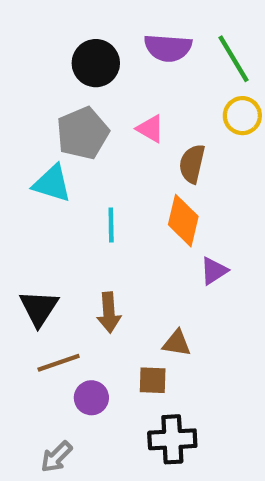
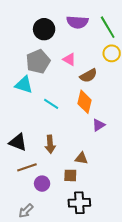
brown semicircle: (192, 164) -> (88, 76), turned -132
cyan line: (111, 225) -> (51, 104), turned -56
black triangle: (39, 308) -> (18, 142), turned -42

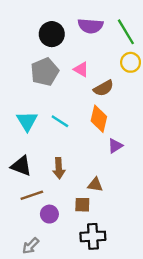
cyan triangle: (24, 85) -> (27, 121), moved, turned 42

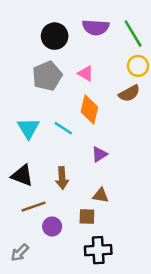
brown semicircle: (104, 88) -> (129, 93), moved
orange diamond: (99, 119) -> (89, 109), moved
purple triangle: (115, 146) -> (99, 154), moved
gray arrow: (31, 246) -> (20, 253), moved

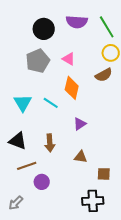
brown square: (87, 217) -> (104, 174), moved
black cross: (98, 250) -> (93, 201), moved

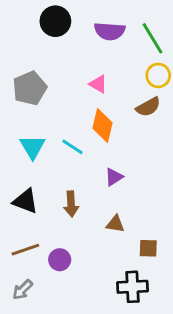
black circle: (44, 29) -> (55, 21), moved
gray pentagon: (38, 61) -> (30, 88), moved
brown line: (27, 166) -> (25, 250), moved

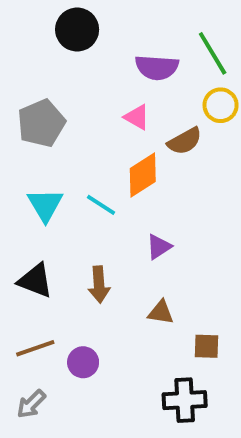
purple semicircle: (110, 31) -> (157, 67), moved
brown semicircle: (148, 107) -> (185, 141), moved
orange diamond: (103, 125) -> (143, 175), turned 44

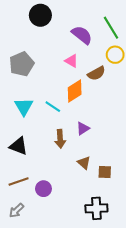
purple semicircle: (157, 67) -> (82, 35), turned -145
brown arrow: (99, 285) -> (60, 139), moved
brown triangle: (161, 312) -> (84, 163), turned 32
brown square: (207, 346) -> (105, 172), moved

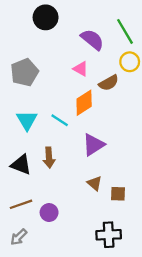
purple triangle: (83, 128) -> (93, 145), size x1.5
brown arrow: (60, 139) -> (49, 158), moved

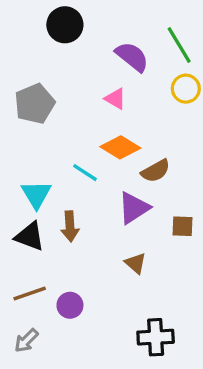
brown semicircle: (109, 83) -> (156, 171), moved
orange diamond: (84, 103) -> (120, 147), turned 64
cyan triangle: (27, 120) -> (36, 194), moved
brown square: (118, 194) -> (182, 226), moved

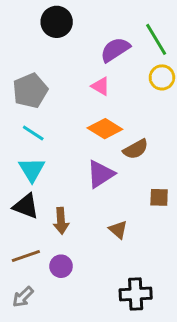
purple semicircle: (132, 57) -> (115, 50), turned -72
cyan line: (85, 173) -> (33, 133), moved
purple triangle: (134, 208) -> (101, 174), moved
brown arrow: (70, 226) -> (61, 221), moved

